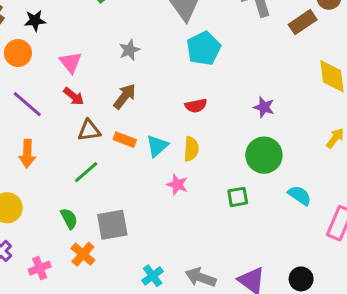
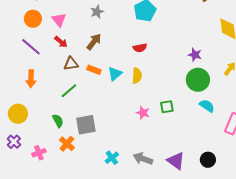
orange circle: (18, 53) -> (33, 19), moved
purple star: (264, 107) -> (195, 55), moved
green circle: (264, 155) -> (198, 80), moved
pink star: (177, 185) -> (143, 113), moved

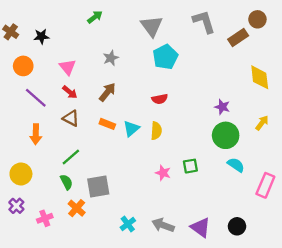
orange circle: (33, 19) -> (23, 66), moved
brown triangle: (71, 64) -> (71, 118), moved, turned 35
green line: (69, 91) -> (71, 157), moved

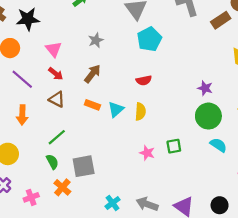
black star: (41, 36) -> (28, 19), size x1.5

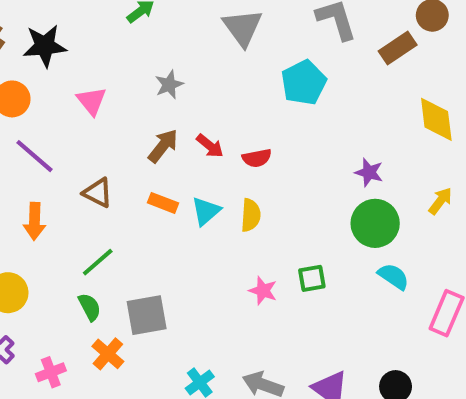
cyan pentagon: (149, 39) -> (304, 83), moved
red arrow: (56, 74) -> (210, 146), moved

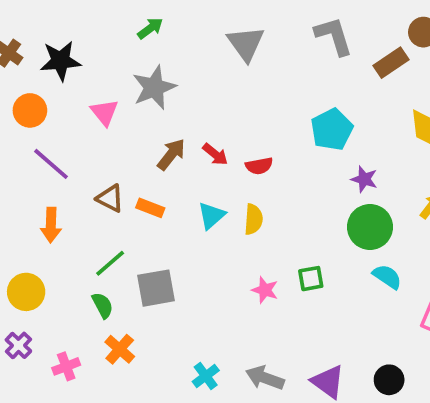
cyan pentagon: (304, 83) -> (332, 130), moved
gray star: (169, 85) -> (154, 88), moved, size x1.6
orange rectangle: (163, 203) -> (150, 208), moved
gray square: (147, 315) -> (156, 288), moved

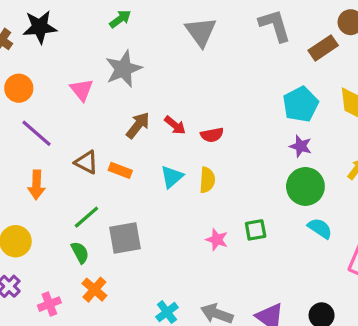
black star: (60, 61) -> (40, 27), moved
cyan pentagon: (332, 130) -> (301, 104), moved

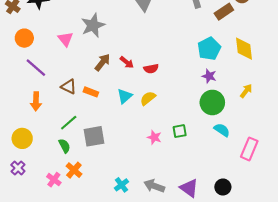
yellow semicircle: (207, 180) -> (148, 98), turned -133
pink cross: (49, 304) -> (54, 180), moved, turned -32

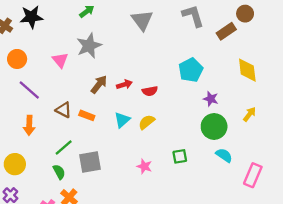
cyan pentagon: (209, 49) -> (191, 70), moved
red arrow: (127, 62) -> (124, 84), turned -56
pink star: (154, 137) -> (144, 166), moved

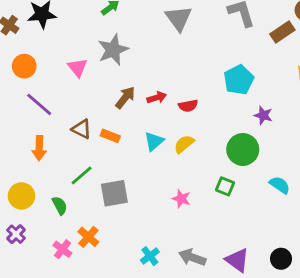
green circle: (214, 126) -> (243, 149), moved
green square: (180, 156) -> (225, 186), turned 32
green semicircle: (59, 172) -> (60, 205), moved

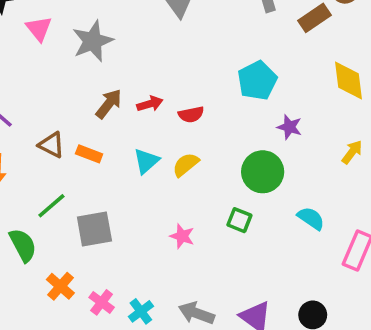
pink triangle: (77, 68) -> (39, 29), moved
green semicircle: (60, 205) -> (23, 245), size x1.4
pink cross: (62, 249) -> (102, 302), moved

